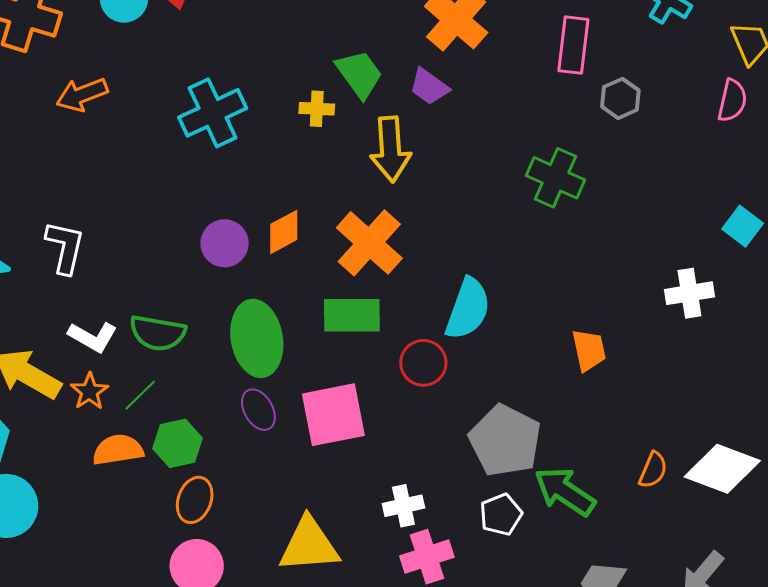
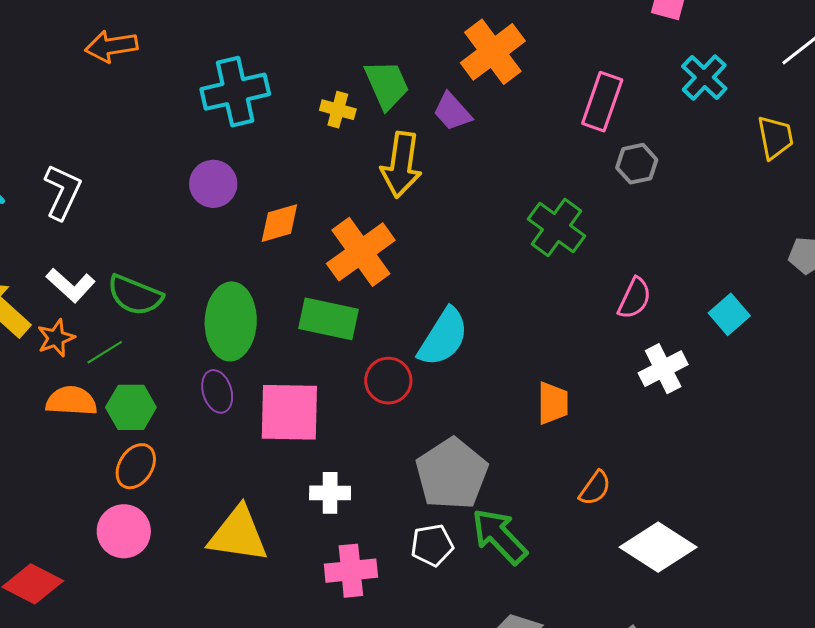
pink semicircle: (732, 101) -> (634, 298), moved
purple circle: (225, 243) -> (213, 184), moved
white cross: (689, 293) -> (663, 369), turned -30
orange semicircle: (653, 470) -> (595, 488), moved
white cross: (403, 506) -> (330, 493), moved

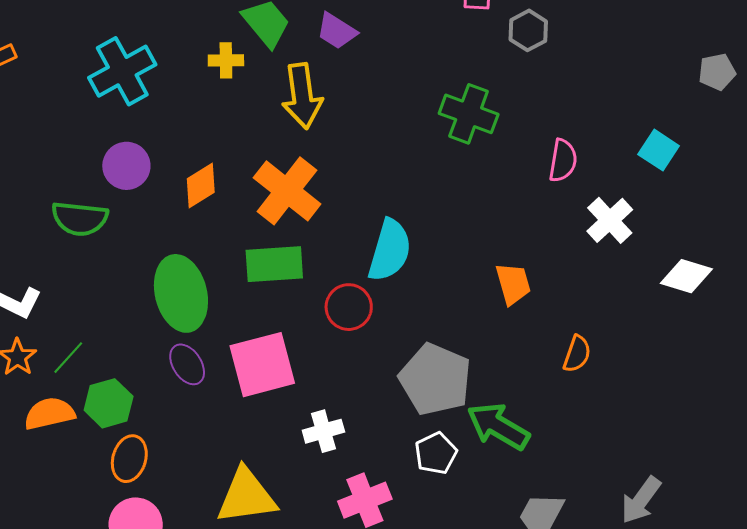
green semicircle: (135, 295) -> (80, 219), moved
white diamond: (658, 547) -> (686, 276), moved, size x0.7

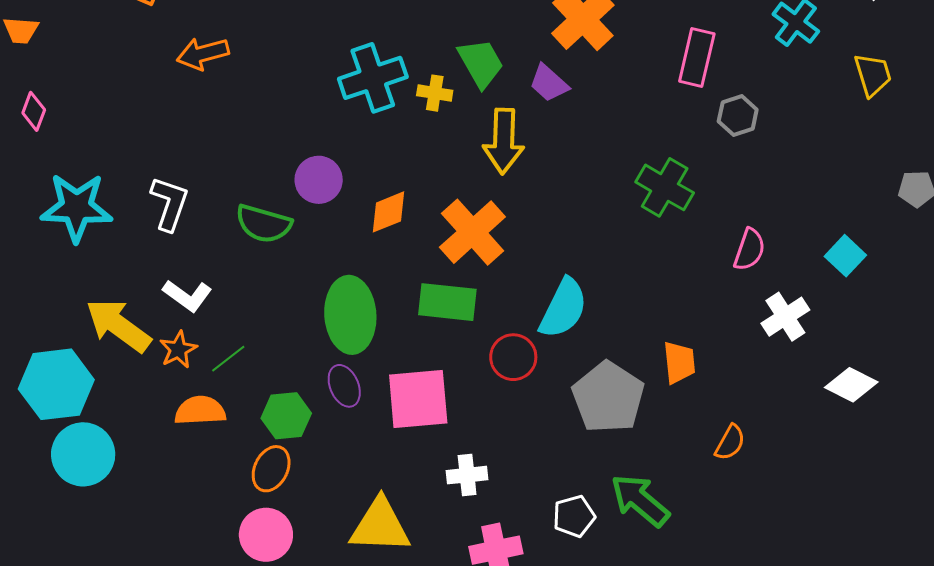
cyan cross: (122, 71) -> (373, 78), moved
gray pentagon: (435, 379) -> (608, 397), moved
green hexagon: (109, 403) -> (286, 416), moved

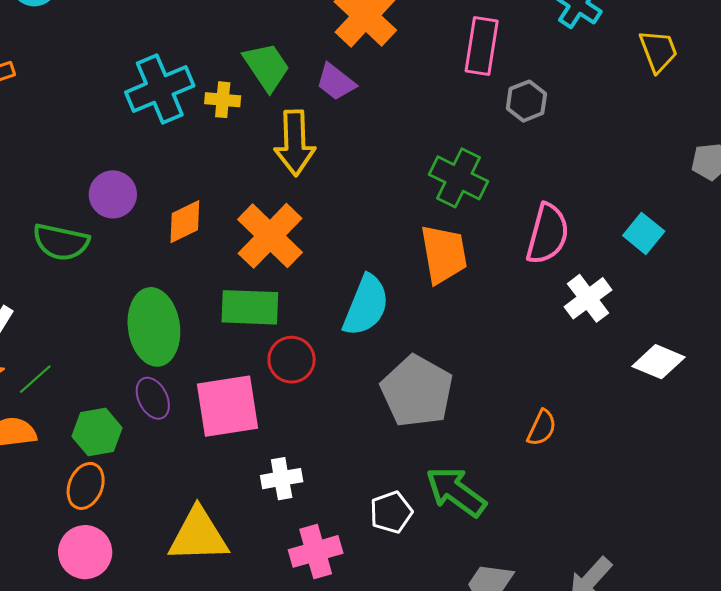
pink semicircle: (749, 250) -> (548, 234), size x1.4
red circle: (513, 357) -> (292, 360), moved
orange trapezoid: (679, 362) -> (444, 254), moved, size x1.4

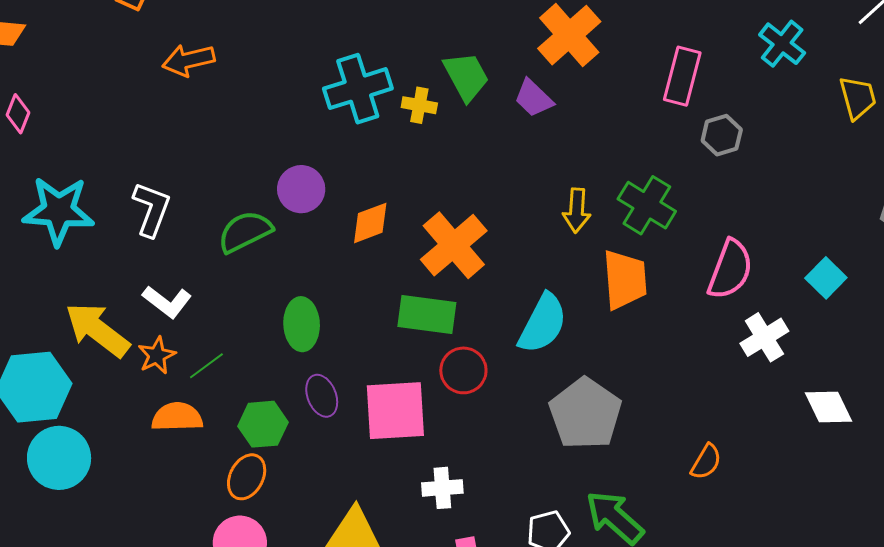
yellow arrow: (295, 143) -> (577, 210), moved, size x0.7
green semicircle: (61, 242) -> (245, 232), turned 136
green ellipse: (154, 327) -> (302, 324), moved, size x0.7
white diamond: (658, 362) -> (829, 407), turned 36

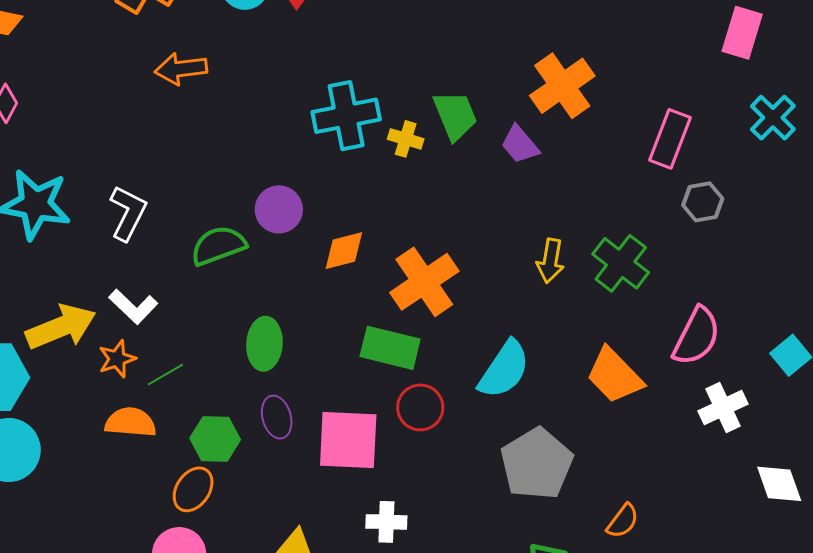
orange trapezoid: (625, 280) -> (614, 376), moved, turned 134
yellow arrow: (97, 330) -> (61, 327), turned 114
orange semicircle: (706, 462) -> (623, 521), moved

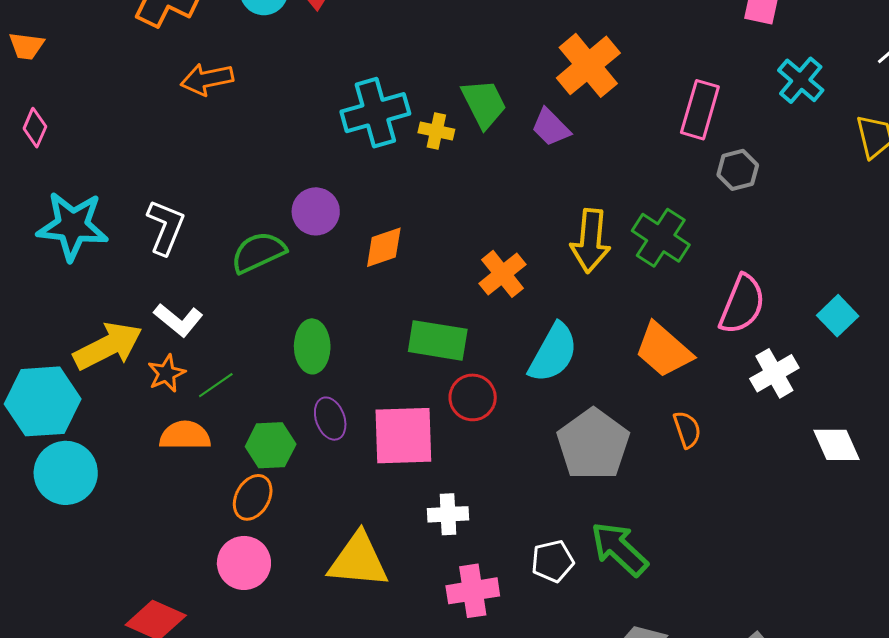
yellow arrow: (550, 261) -> (590, 241), size x1.4
orange cross: (424, 282) -> (502, 274), moved, size x0.7
orange semicircle: (623, 521) -> (687, 430), moved, turned -51

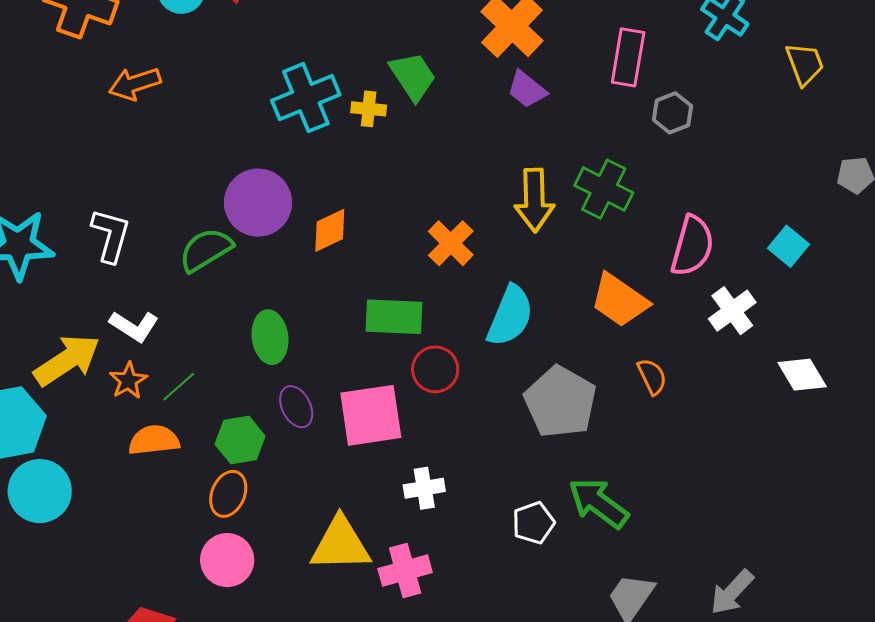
purple trapezoid: (551, 127) -> (527, 89), moved
purple circle: (316, 211) -> (258, 203), size x1.4
pink cross: (473, 591) -> (405, 571), moved

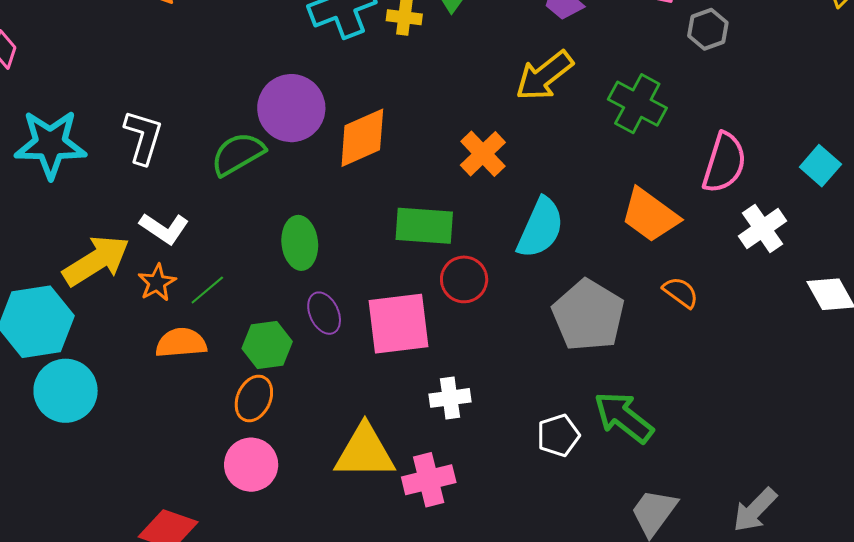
yellow arrow: (534, 200) -> (544, 76), moved, turned 52
orange diamond: (330, 230) -> (362, 138), size x1.4
orange semicircle: (652, 377) -> (681, 292), turned -30

